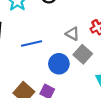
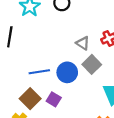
blue line: (31, 44) -> (39, 72), moved

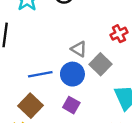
gray triangle: (83, 43) -> (79, 49), moved
purple square: (54, 99) -> (71, 105), moved

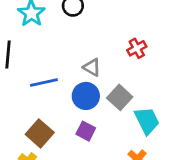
gray square: (100, 64) -> (120, 97), moved
blue line: (40, 74) -> (44, 82), moved

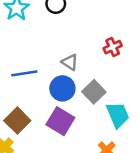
purple square: (86, 131) -> (60, 121), size x1.5

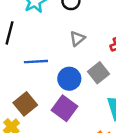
gray triangle: (70, 62) -> (77, 39), moved, turned 42
gray square: (94, 92) -> (99, 73), moved

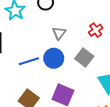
blue circle: (69, 79) -> (54, 58), moved

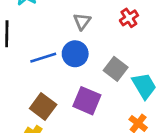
gray square: (84, 57) -> (116, 69), moved

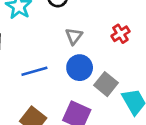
blue circle: (75, 54) -> (80, 68), moved

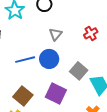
blue circle: (80, 68) -> (49, 59), moved

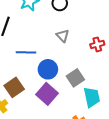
gray triangle: (56, 34) -> (63, 36), turned -40
blue circle: (49, 59) -> (48, 69), moved

